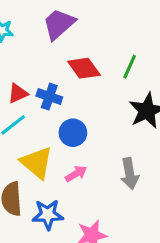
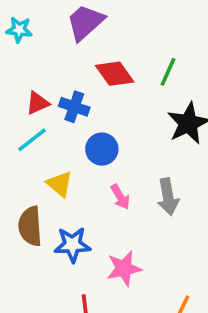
yellow triangle: (37, 163) -> (60, 184), size x0.7
pink arrow: (76, 174) -> (120, 197), moved, turned 90

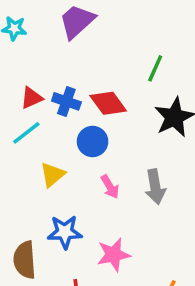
red diamond: (115, 74) -> (108, 103), moved
yellow triangle: (60, 184) -> (53, 175), turned 40
brown semicircle: (30, 226) -> (25, 260), moved

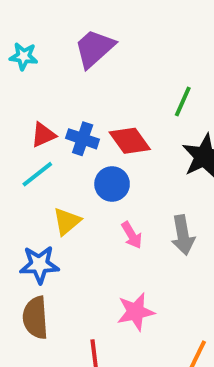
blue star: (65, 232) -> (39, 265), moved

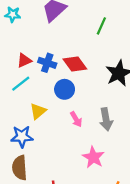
green line: (183, 101) -> (101, 26), moved
pink star: (136, 312) -> (93, 157), moved, turned -30

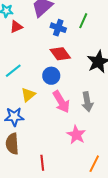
red triangle: (24, 61) -> (16, 27), moved
blue cross: (47, 63) -> (58, 28), moved
pink arrow: (76, 119) -> (61, 102), size x1.6

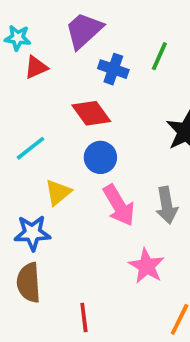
red diamond: (60, 54) -> (91, 113), moved

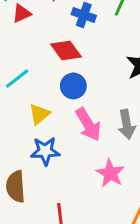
blue star: (32, 233) -> (45, 151), moved

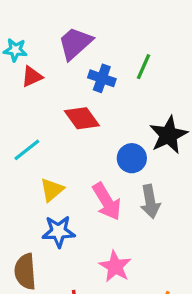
blue circle: (73, 86) -> (132, 158), moved
pink star: (110, 173) -> (115, 266), moved

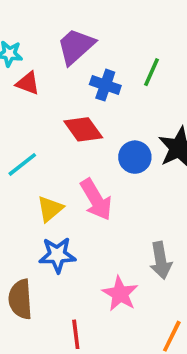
red triangle: (32, 77) -> (28, 83), turned 45
blue circle: (132, 158) -> (135, 157), moved
pink arrow: (107, 202) -> (96, 200), moved
gray arrow: (150, 202) -> (161, 260), moved

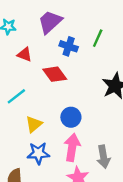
red triangle: (28, 83) -> (24, 54), moved
blue circle: (135, 157) -> (71, 117), moved
pink arrow: (96, 200) -> (72, 147), moved, turned -140

